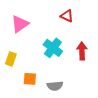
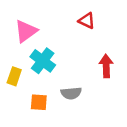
cyan cross: (53, 48) -> (43, 61), moved
gray semicircle: (55, 86) -> (71, 93), moved

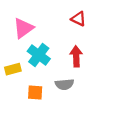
red arrow: (106, 66) -> (76, 56), moved
yellow rectangle: (14, 76) -> (13, 69), turned 56

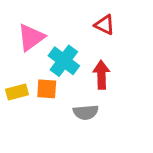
cyan cross: (39, 55) -> (64, 61), moved
orange square: (35, 93) -> (47, 89), moved

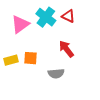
cyan cross: (64, 61) -> (46, 17), moved
red arrow: (101, 75) -> (66, 49), turned -36

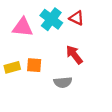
pink triangle: (20, 24) -> (23, 27), turned 42

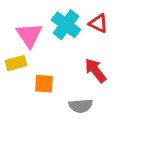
pink triangle: (23, 27) -> (29, 35), turned 50
yellow rectangle: (12, 67) -> (16, 63), moved

